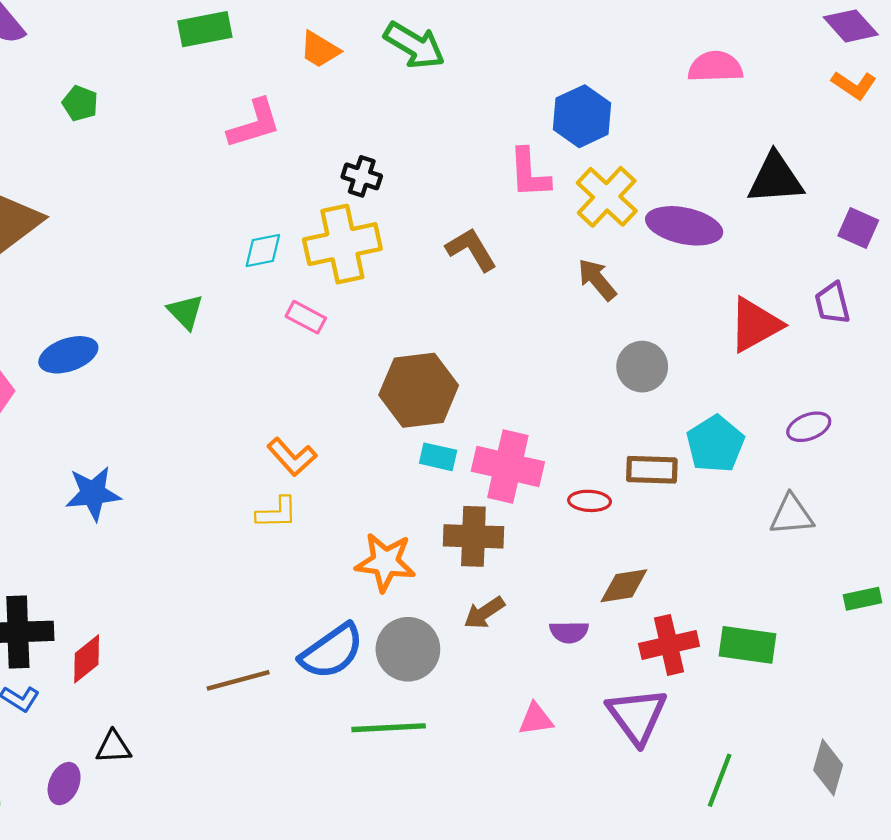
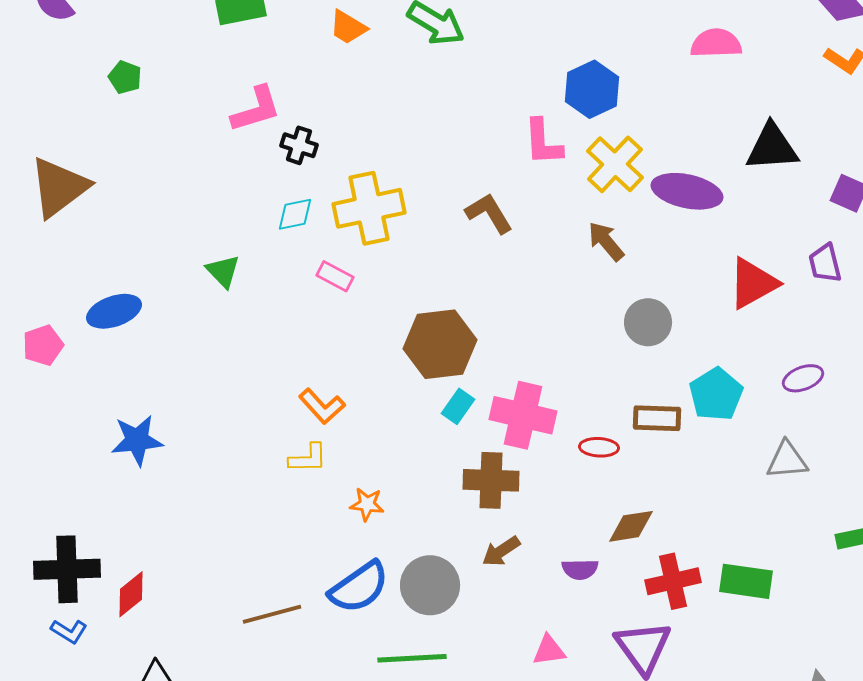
pink L-shape: (254, 124) -> (256, 109), moved
black cross: (362, 176) -> (299, 145), moved
cyan rectangle: (438, 457) -> (458, 406), turned -68
orange star: (385, 562) -> (367, 504), moved, size x0.6

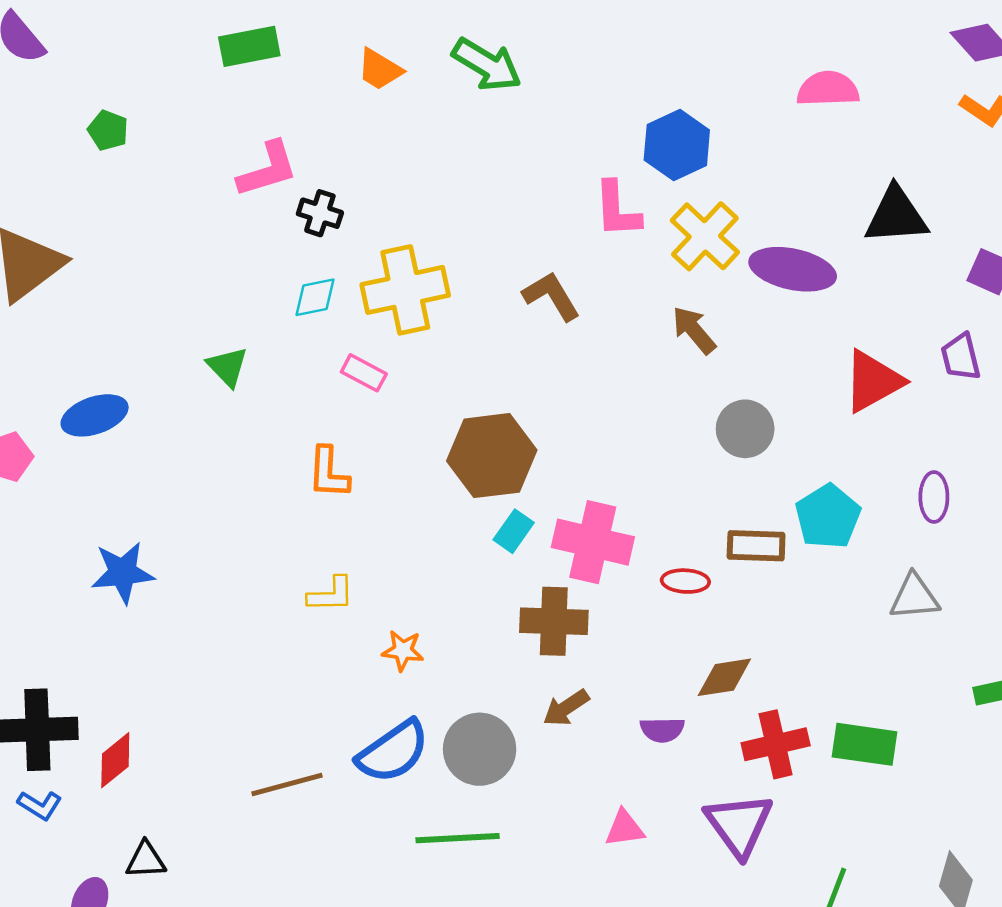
purple ellipse: (803, 378) -> (934, 497), turned -69
orange L-shape: (322, 406) -> (328, 473), moved, turned 45

